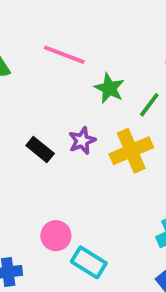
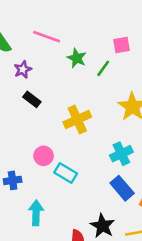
purple star: (82, 141) -> (23, 70), moved
yellow cross: (131, 151) -> (77, 119), moved

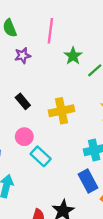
pink line: (47, 37) -> (50, 31), turned 65
black rectangle: (32, 99) -> (23, 101), moved

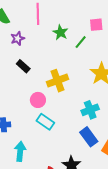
black rectangle: (23, 101) -> (23, 66), moved
pink circle: (24, 137) -> (38, 100), moved

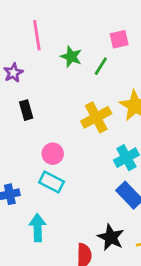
black rectangle: (23, 66) -> (26, 110), turned 40
yellow cross: (58, 81) -> (96, 117), moved
cyan rectangle: (45, 122) -> (52, 182), moved

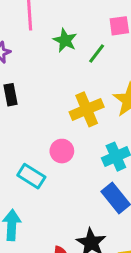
pink circle: (53, 154) -> (62, 151), moved

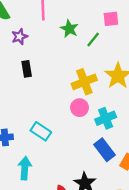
pink circle: (62, 151) -> (80, 108), moved

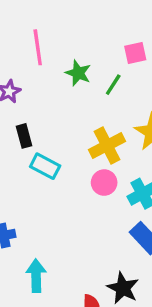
cyan rectangle: (41, 131) -> (45, 166), moved

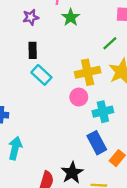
green star: (78, 73) -> (71, 17), moved
green line: (113, 85) -> (110, 43), moved

